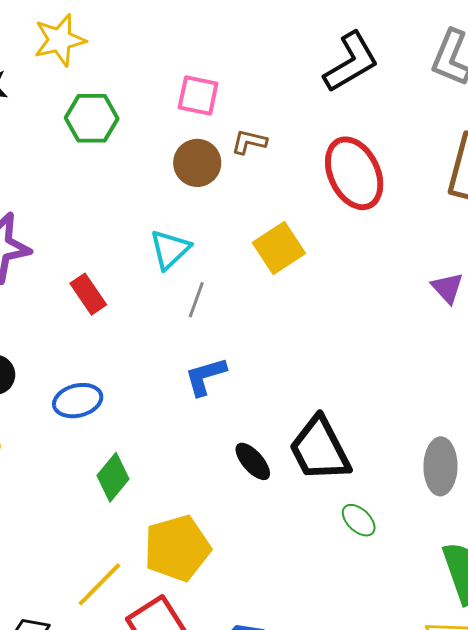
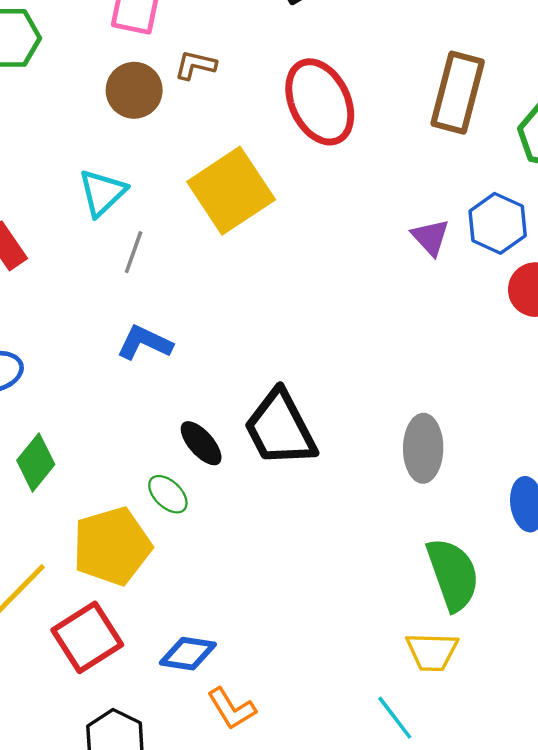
yellow square: (279, 248) -> (231, 191), size x1.4
blue L-shape: (205, 376) -> (145, 343), turned 42
green ellipse: (359, 520) -> (168, 494), moved

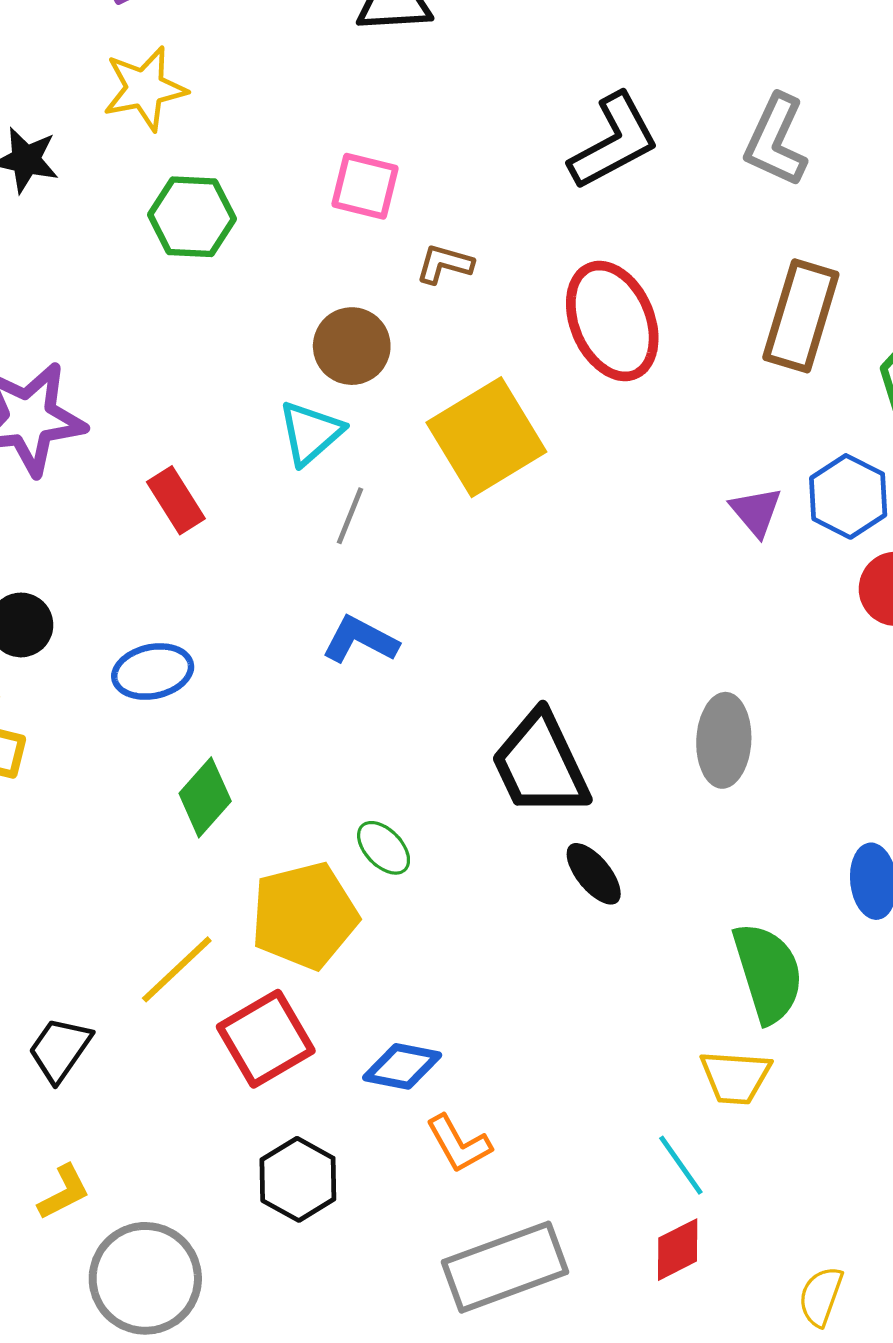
brown circle: (134, 90) -> (352, 346), moved
black ellipse: (201, 443) -> (594, 874), moved
gray ellipse: (423, 448) -> (724, 740), moved

